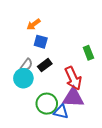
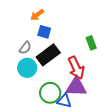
gray semicircle: (26, 65) -> (25, 48), moved
black rectangle: (45, 65) -> (48, 55), size x1.6

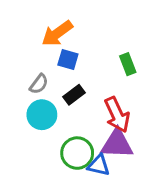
orange arrow: (37, 15) -> (57, 33), size x1.5
green rectangle: (91, 43) -> (128, 64), moved
black rectangle: (48, 55) -> (74, 95), size x0.6

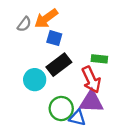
green rectangle: (128, 64) -> (99, 59), moved, turned -63
gray semicircle: (39, 84) -> (24, 24), moved
black rectangle: (74, 95) -> (59, 65), size x1.5

